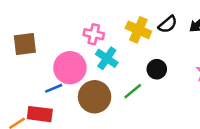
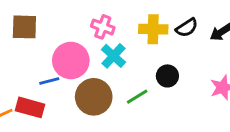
yellow cross: (138, 30) -> (153, 29), turned -30

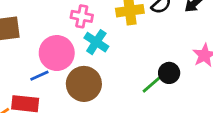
black circle: (167, 76) -> (169, 73), moved
green line: (137, 97) -> (152, 85), moved

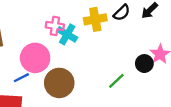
cyan cross: (96, 42) -> (67, 34), moved
black circle: (169, 73) -> (144, 64), moved

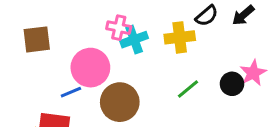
yellow cross: (95, 19) -> (180, 37), moved
cyan cross: (67, 34) -> (134, 40), turned 36
green line: (116, 81) -> (188, 89), moved

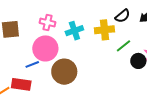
pink cross: (119, 28) -> (48, 23), moved
green line: (188, 89) -> (123, 46), moved

